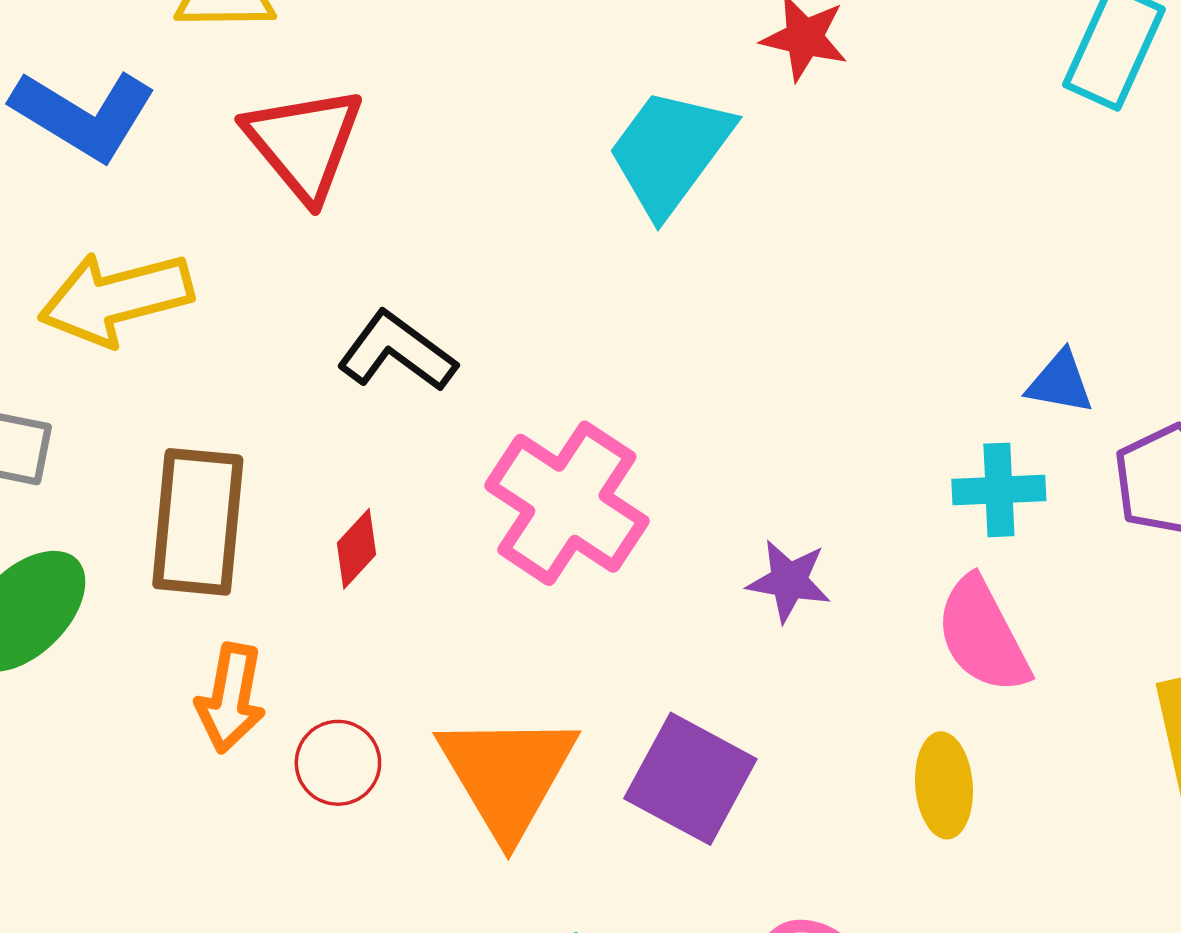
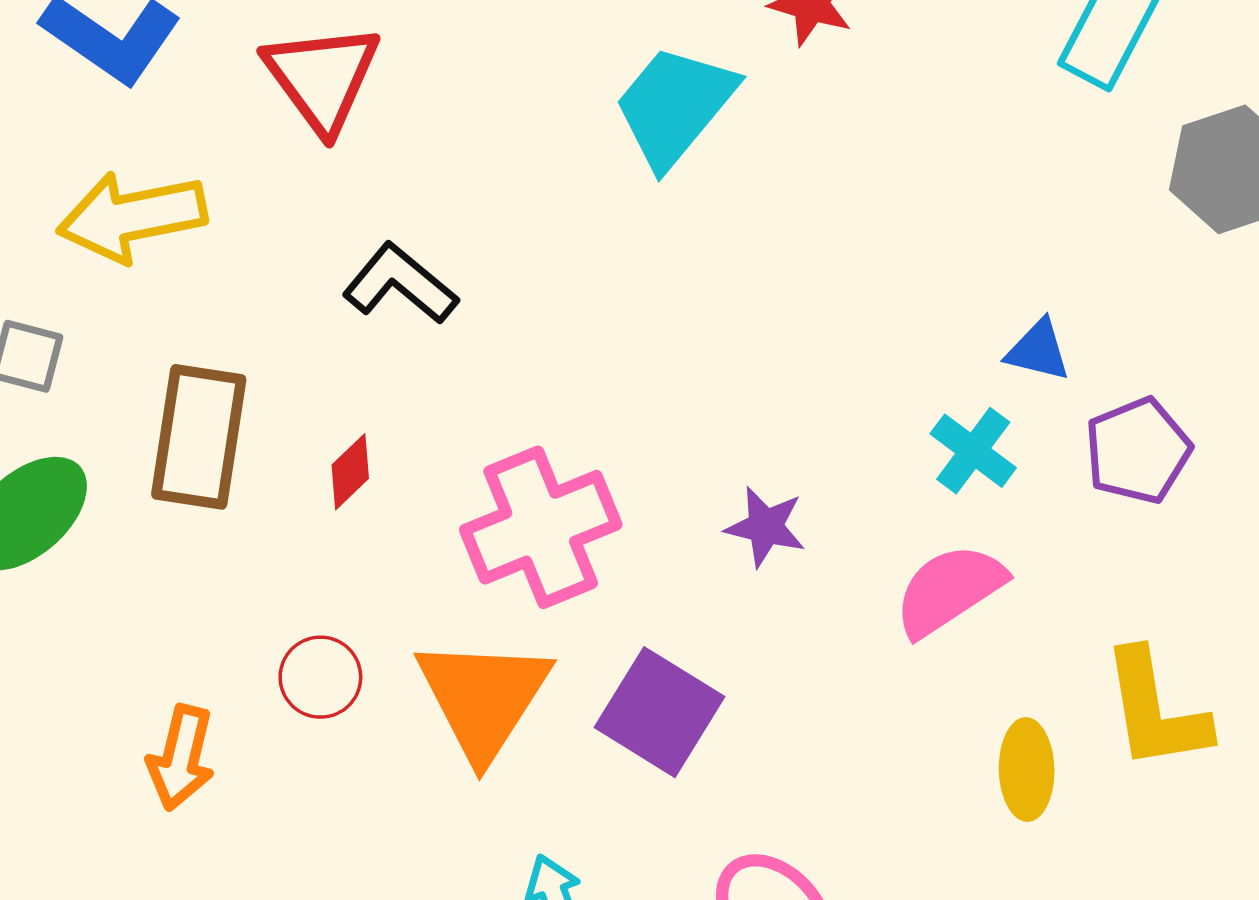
cyan cross: (999, 490) -> (973, 451), turned 36
pink cross: (567, 503) -> (541, 527), moved, turned 31
pink semicircle: (983, 635) -> (949, 590), turned 81
orange arrow: (231, 698) -> (181, 758), moved
yellow ellipse: (944, 785) -> (1027, 770), moved

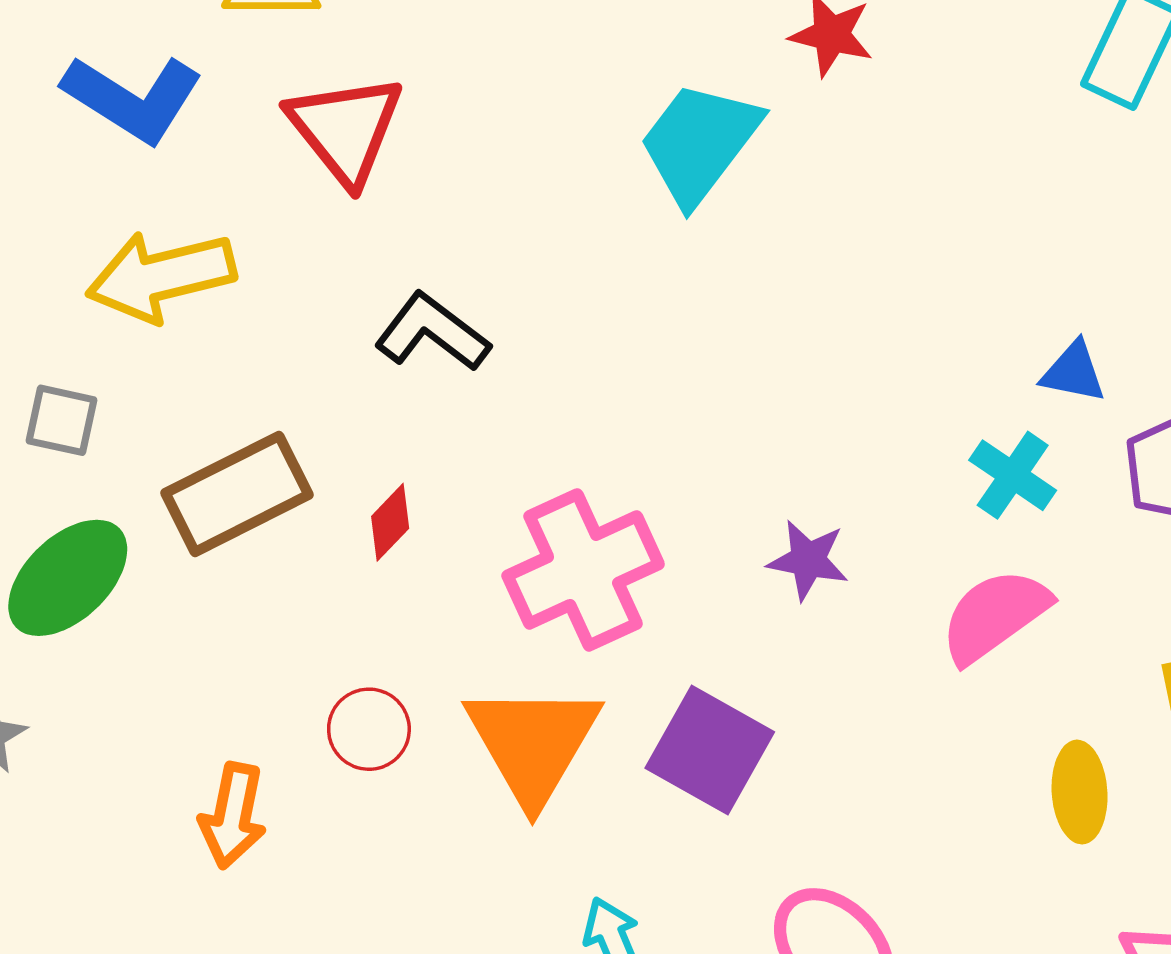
brown rectangle: (199, 437) -> (237, 494), turned 57

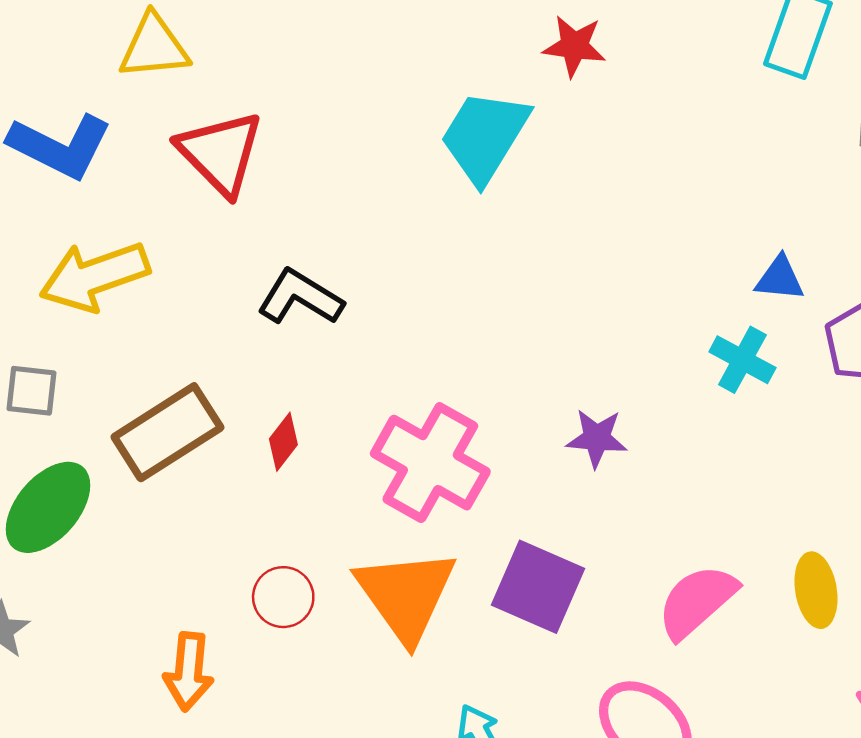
pink cross: (583, 570) -> (430, 463), turned -30
pink semicircle: (995, 616) -> (697, 601), moved

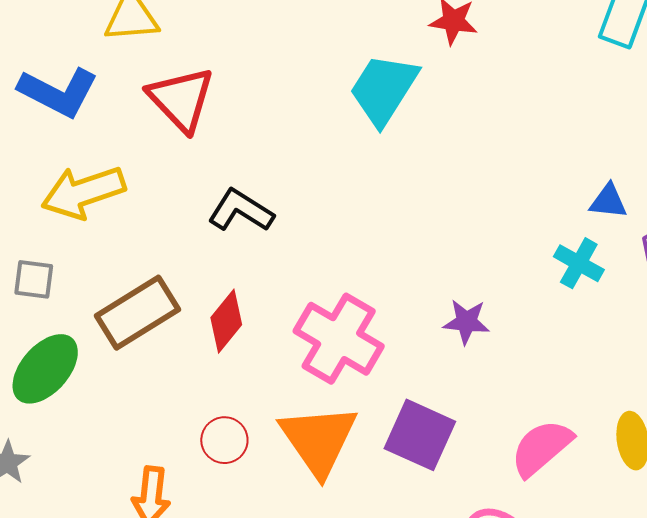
red diamond: (283, 442) -> (226, 321), size x1.4

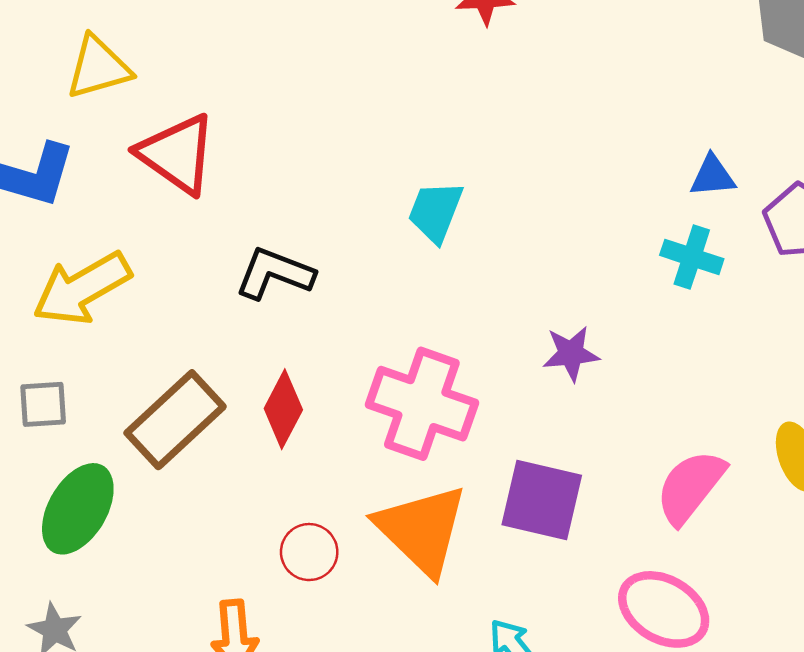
cyan trapezoid: (384, 89) -> (435, 212), moved, size x0.7

